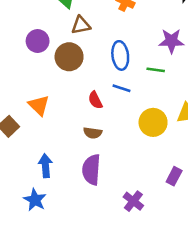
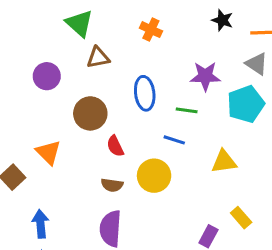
brown circle: (69, 57) -> (90, 113), moved
blue line: (122, 88) -> (174, 140), moved
yellow circle: (153, 122) -> (154, 176), moved
blue arrow: (45, 166) -> (41, 224), moved

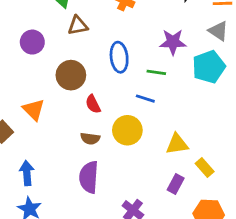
yellow triangle: (224, 162) -> (177, 144), moved

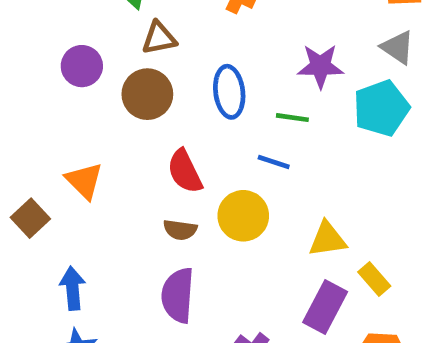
brown circle: (71, 75) -> (147, 94), moved
red semicircle: (93, 104) -> (185, 171), size x1.4
purple rectangle: (176, 184) -> (325, 307), size x1.5

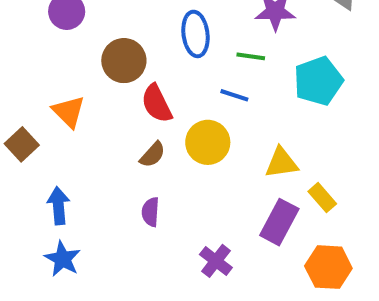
brown circle: (147, 94) -> (124, 61), moved
cyan pentagon: (381, 108) -> (318, 81), moved
brown semicircle: (180, 230) -> (153, 155), turned -56
purple semicircle: (178, 295) -> (150, 212), size x0.6

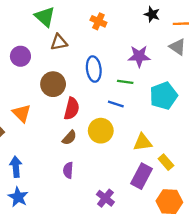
red semicircle: (157, 103) -> (72, 109), turned -140

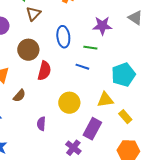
brown triangle: (59, 42) -> (33, 14), turned -35
cyan pentagon: (164, 96) -> (123, 75), moved
yellow circle: (101, 131) -> (69, 103), moved
brown semicircle: (69, 138) -> (19, 96), moved
purple rectangle: (141, 176) -> (92, 129), moved

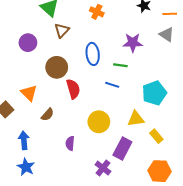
red semicircle: (44, 71) -> (73, 89), turned -30

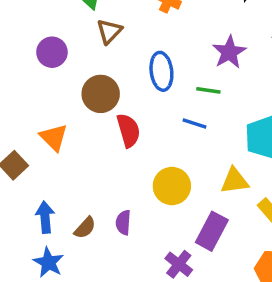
purple star: (133, 43) -> (229, 52), turned -30
brown semicircle: (47, 115) -> (85, 228), moved

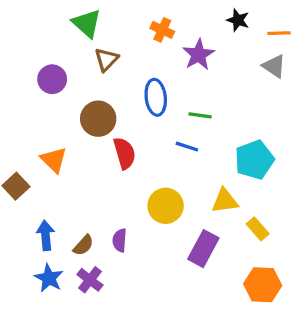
purple star: (229, 52) -> (198, 55), moved
purple cross: (179, 264) -> (90, 280), moved

